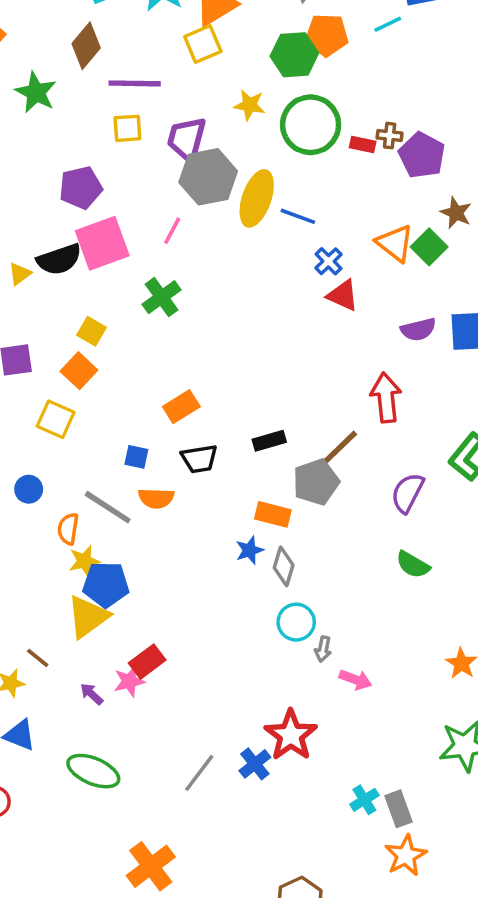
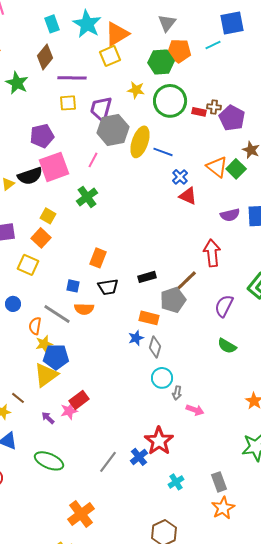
orange rectangle: (181, 407) -> (98, 258), turned -36
cyan cross: (364, 800) -> (176, 482), moved

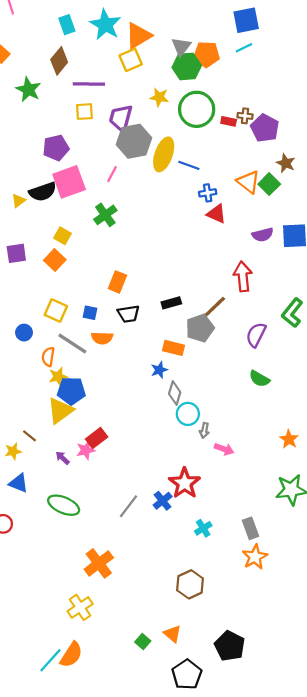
gray triangle: (167, 23) -> (181, 47), moved
blue square: (232, 23) -> (246, 20), moved
blue cross: (180, 177) -> (208, 193), turned 35
yellow square: (28, 265) -> (56, 311), moved
gray diamond: (155, 347) -> (175, 393), moved

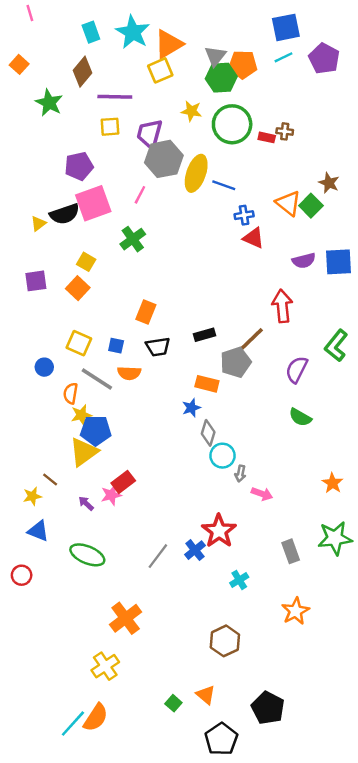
purple pentagon: (265, 128) -> (324, 58), moved
gray rectangle: (251, 528) -> (291, 551), moved

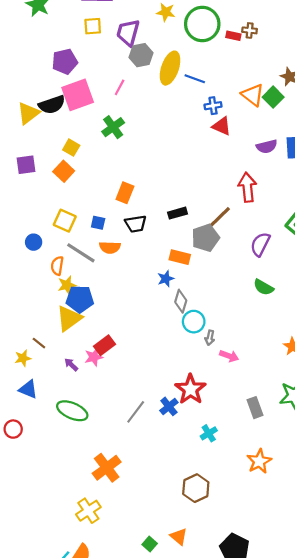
gray hexagon: (164, 159) -> (141, 55), size x0.7
yellow triangle: (38, 224) -> (28, 113), size x1.6

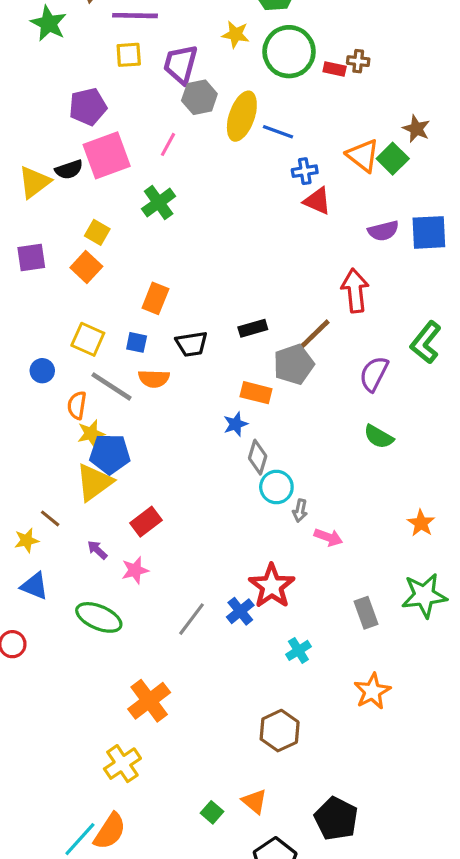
black semicircle: (52, 105) -> (69, 170), size x0.7
orange rectangle: (125, 193) -> (155, 298), moved
pink star: (94, 357) -> (135, 570), moved

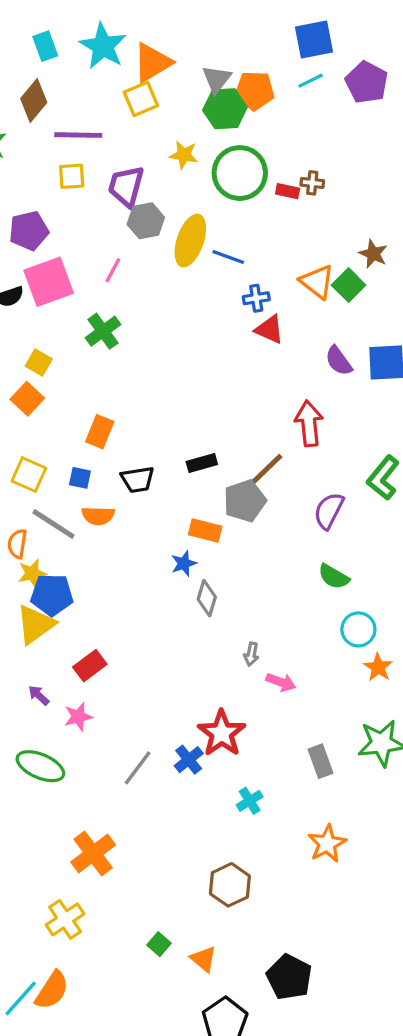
purple semicircle: (383, 231) -> (339, 361), turned 68
cyan circle: (276, 487) -> (358, 629), moved
green square: (212, 812) -> (159, 944), moved

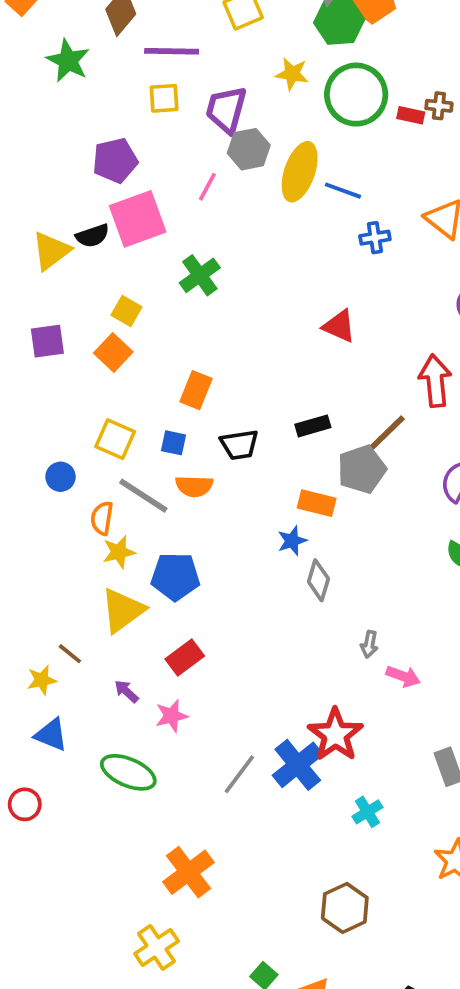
pink line: (113, 270) -> (207, 187), moved
red triangle: (269, 330) -> (339, 326), moved
blue pentagon: (52, 595) -> (175, 577), moved
blue cross: (189, 760) -> (298, 765), size x1.5

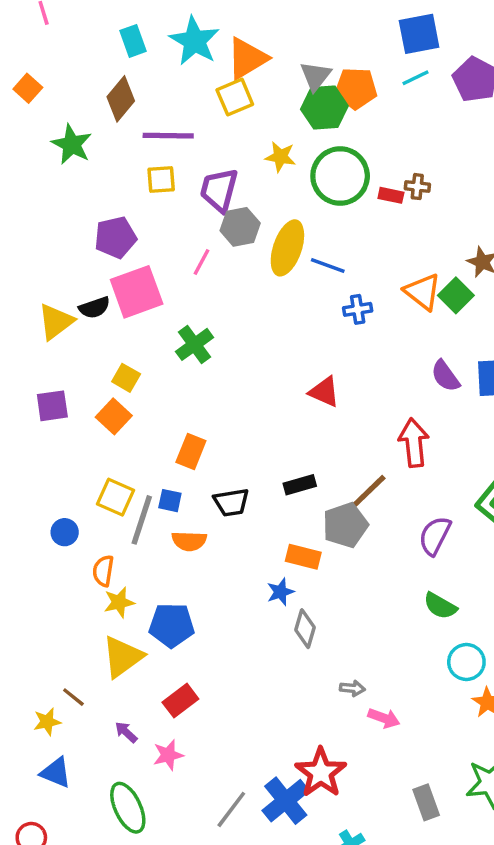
gray line: (143, 496) -> (142, 520), moved, turned 75
gray arrow: (369, 644) -> (352, 688), turned -95
green ellipse: (128, 772) -> (128, 808), turned 42

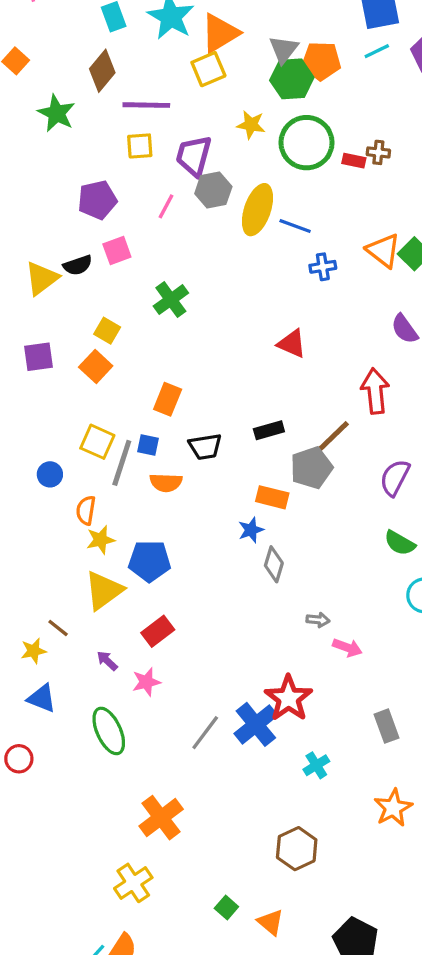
pink line: (201, 262) -> (166, 206), moved
pink square: (137, 292) -> (117, 250), size x0.6

